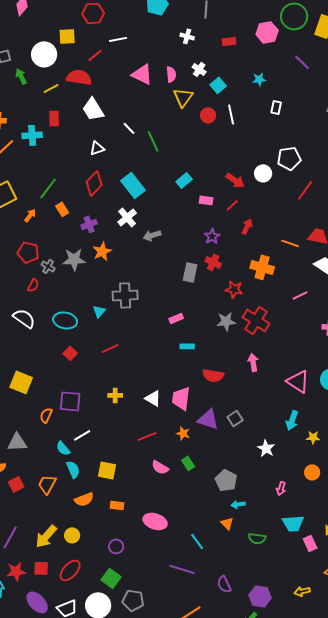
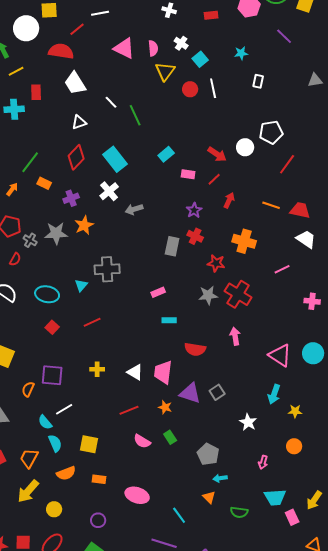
yellow line: (51, 88) -> (16, 71), moved
orange rectangle: (62, 209) -> (44, 183), turned -32
orange line: (290, 243) -> (271, 205), moved
yellow arrow: (46, 536) -> (28, 491), moved

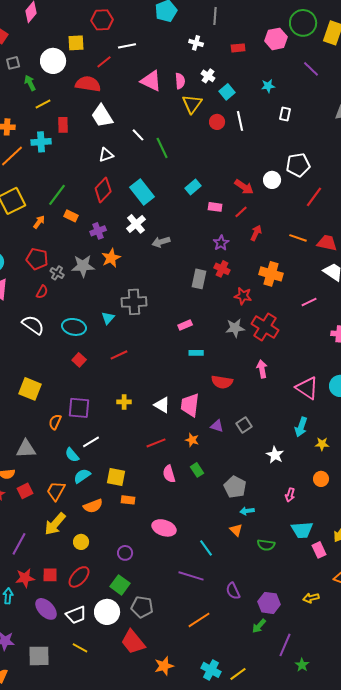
purple triangle: (190, 393) -> (217, 426), size x0.6
pink semicircle: (142, 441) -> (169, 474), turned 42
cyan semicircle: (55, 443) -> (82, 476), turned -102
orange rectangle: (99, 479) -> (128, 500), moved

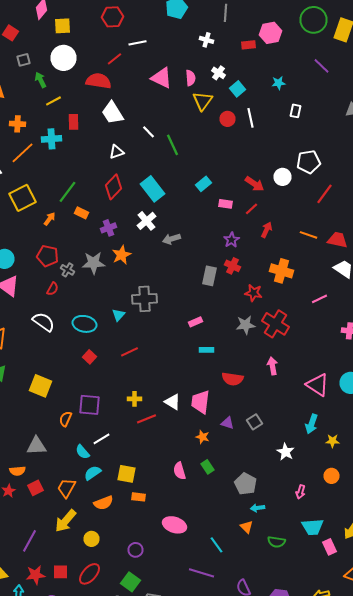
pink hexagon: (276, 39) -> (270, 33), moved
yellow square: (76, 43) -> (62, 26), moved
red line: (156, 443) -> (146, 419), moved

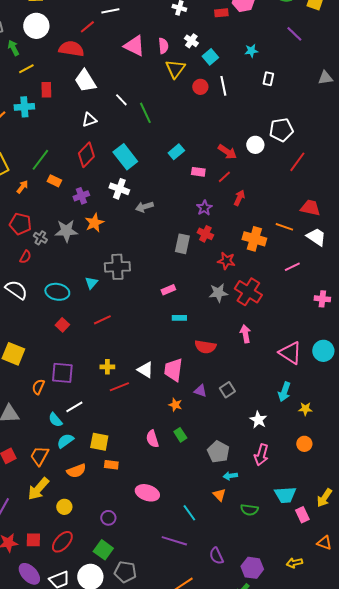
white cross: (146, 221) -> (119, 189), turned -30
orange line: (308, 235) -> (284, 227), moved
pink arrow: (300, 492) -> (261, 455), moved, size x1.5

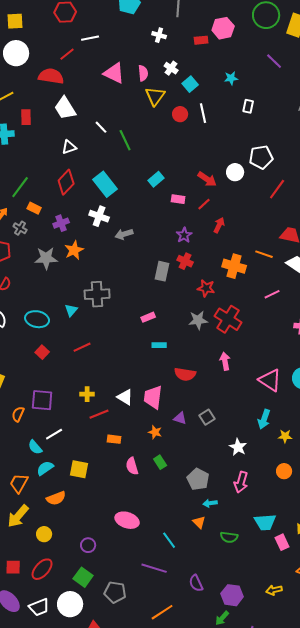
gray cross: (40, 238) -> (20, 228), moved
orange rectangle: (111, 465) -> (114, 439), moved
gray pentagon: (125, 572) -> (115, 592), moved

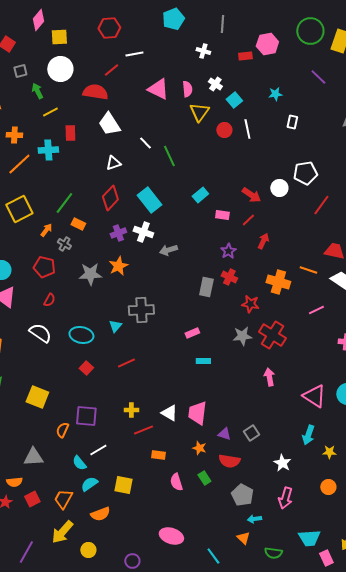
purple cross: (61, 223) -> (118, 233), moved
red semicircle: (185, 374) -> (229, 461), moved

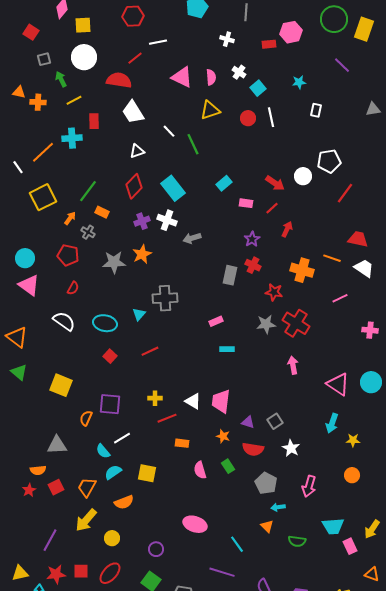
yellow triangle: (199, 112) -> (210, 110), moved, turned 35
orange cross: (14, 135) -> (38, 102), moved
white star: (282, 463) -> (291, 448), moved

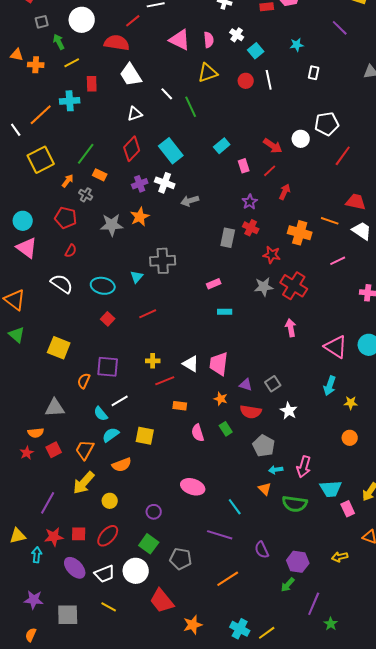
pink rectangle: (246, 203) -> (244, 166), turned 64
pink arrow: (309, 486) -> (304, 467), moved
green semicircle: (297, 541) -> (295, 504), size x1.4

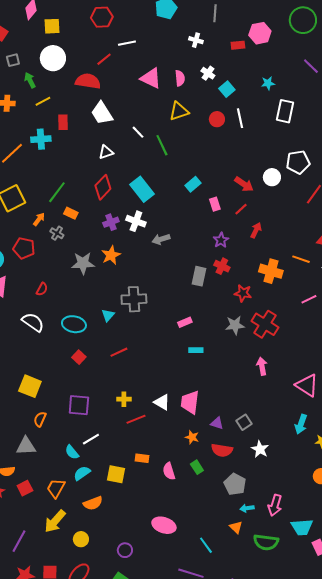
white rectangle: (314, 73) -> (285, 111), size x1.6
red pentagon: (66, 218) -> (24, 248), moved
orange semicircle: (84, 381) -> (40, 419), moved
orange rectangle: (180, 406) -> (142, 458), moved

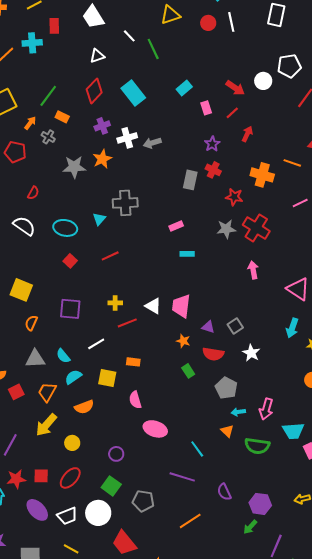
white cross: (136, 221) -> (127, 138), moved, turned -36
white line: (91, 439) -> (96, 344), moved
gray triangle: (26, 446) -> (35, 359), moved
pink semicircle: (169, 471) -> (135, 400), moved

